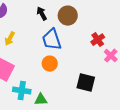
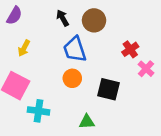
black square: (86, 83) -> (109, 89), moved
green triangle: (41, 100) -> (87, 122), moved

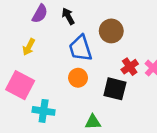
purple semicircle: (14, 16) -> (40, 14), moved
brown circle: (94, 20) -> (111, 31), moved
red cross: (130, 49) -> (130, 67), moved

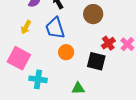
blue trapezoid: (80, 48) -> (55, 28), moved

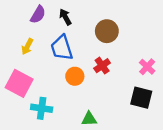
red cross: (108, 43) -> (102, 66), moved
black square: (96, 61) -> (141, 98), moved

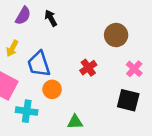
brown circle: (107, 31) -> (116, 35), moved
blue trapezoid: (62, 48) -> (39, 64), moved
orange circle: (75, 76) -> (52, 89), moved

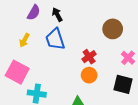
blue trapezoid: (39, 64) -> (55, 39), moved
orange circle: (52, 89) -> (89, 75), moved

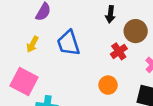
black arrow: (57, 15) -> (110, 14), moved, turned -144
red cross: (89, 57) -> (119, 51), moved

